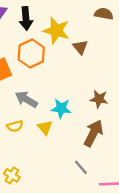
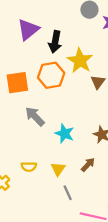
yellow semicircle: (15, 126) -> (29, 167), moved
yellow triangle: (45, 128) -> (58, 169), moved
brown arrow: (93, 133) -> (88, 165), size x0.6

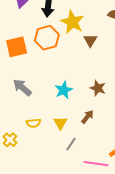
gray arrow: (35, 116) -> (22, 87), moved
cyan star: (65, 134) -> (64, 90), turned 30
gray line: (68, 193) -> (71, 144), turned 64

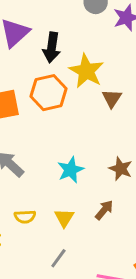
gray line: (71, 144) -> (58, 258), moved

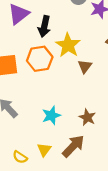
brown arrow: (104, 210) -> (73, 146), size x1.6
yellow semicircle: (25, 217) -> (20, 157), moved, turned 32

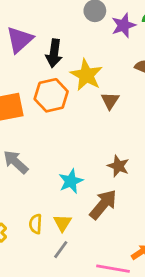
cyan star: (51, 115) -> (71, 181), moved
yellow triangle: (44, 150) -> (62, 223), moved
yellow semicircle: (20, 157) -> (36, 224), turned 64

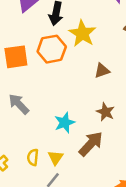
brown triangle: (110, 101) -> (102, 71), moved, turned 35

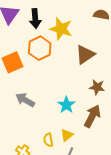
brown triangle: (102, 71) -> (85, 55), size x1.5
yellow triangle: (56, 158) -> (67, 135), turned 32

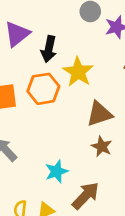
brown star: (97, 87) -> (102, 147), moved

